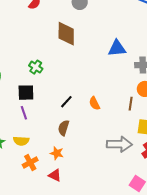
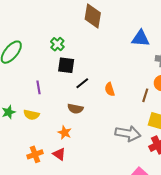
black square: (26, 93) -> (66, 65), moved
brown semicircle: (64, 128) -> (75, 109), turned -105
orange cross: (30, 162) -> (35, 154), moved

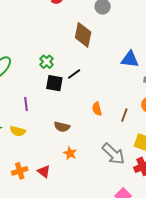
black line: (82, 83) -> (74, 74), moved
brown line: (145, 95) -> (124, 115), moved
orange star: (65, 133) -> (70, 153), moved
gray arrow: (128, 134) -> (113, 154), turned 30

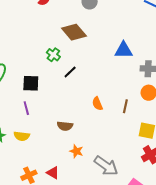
brown diamond: (83, 35) -> (74, 32), turned -45
green cross: (47, 62) -> (53, 55), moved
black square: (54, 83) -> (31, 83), moved
gray arrow: (113, 154) -> (106, 166), moved

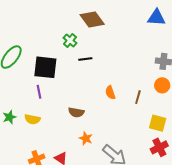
blue triangle: (124, 50) -> (157, 18), moved
black line: (70, 72) -> (85, 59), turned 32
black square: (31, 83) -> (45, 67), size x1.4

